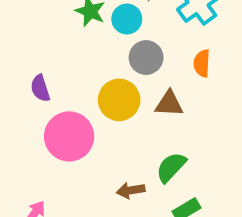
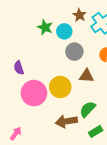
yellow circle: (119, 100) -> (60, 87), moved
brown arrow: (131, 190) -> (66, 121), size x1.5

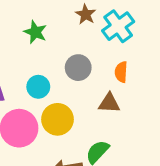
cyan circle: (64, 31) -> (38, 87), moved
brown triangle: (87, 76) -> (109, 103), moved

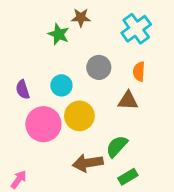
brown star: (86, 14) -> (81, 18), moved, turned -30

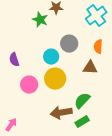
cyan circle: (61, 85) -> (51, 57), moved
pink circle: (43, 124) -> (29, 85), size x0.7
green rectangle: (128, 177) -> (82, 122), moved

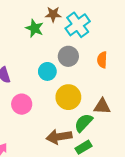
cyan cross: (96, 16) -> (78, 25), moved
brown triangle: (90, 68) -> (102, 106), moved
yellow circle: (55, 79) -> (68, 97), moved

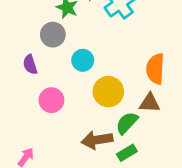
gray circle: (68, 56) -> (53, 35), moved
orange semicircle: (102, 60) -> (155, 69), moved, size x1.5

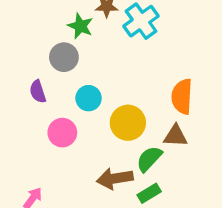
cyan circle: (83, 60) -> (89, 98), moved

